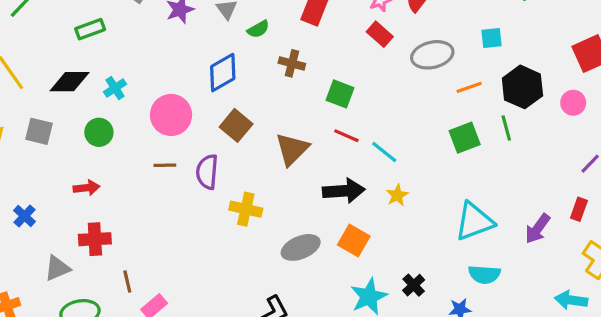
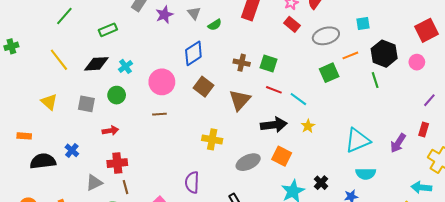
brown cross: (292, 63) -> (242, 63), moved
gray square: (39, 131) -> (86, 104), moved
green square: (465, 138) -> (329, 73), moved
purple semicircle: (207, 172) -> (192, 182), moved
brown line: (127, 282) -> (126, 187), moved

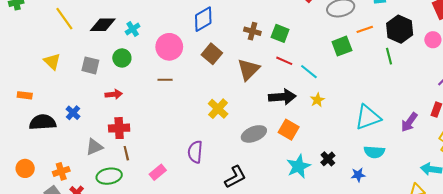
yellow cross: (212, 139) -> (218, 109), turned 30

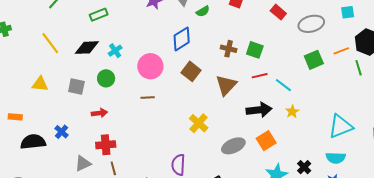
orange line: (365, 29) -> (341, 51), moved
yellow triangle: (52, 61) -> (40, 84), turned -36
red line: (284, 61) -> (260, 76), turned -35
orange square: (289, 130) -> (266, 141), turned 30
cyan semicircle: (374, 152) -> (336, 158), moved

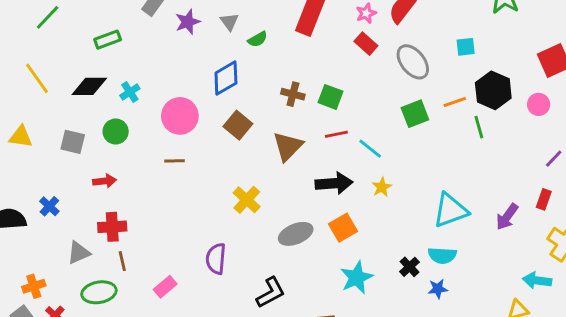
gray ellipse: (311, 24) -> (413, 62), turned 65
black cross: (304, 167) -> (409, 267), moved

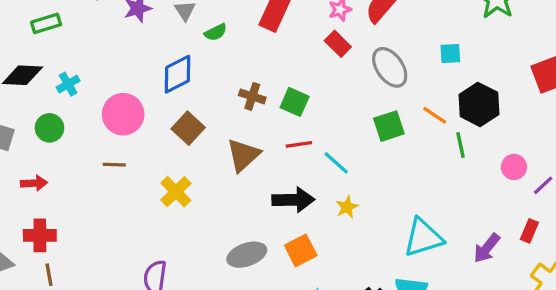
orange line: (455, 102) -> (435, 115), turned 50
pink circle: (539, 104) -> (514, 167), moved
yellow cross: (247, 200) -> (176, 192), moved

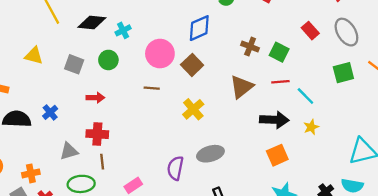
red rectangle: (338, 44) -> (310, 31), moved
brown square: (188, 128) -> (192, 65), moved
gray ellipse: (247, 255) -> (210, 154), moved

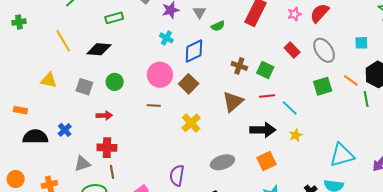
cyan cross: (123, 30) -> (166, 38), moved, turned -32
gray ellipse: (210, 154) -> (222, 162), moved

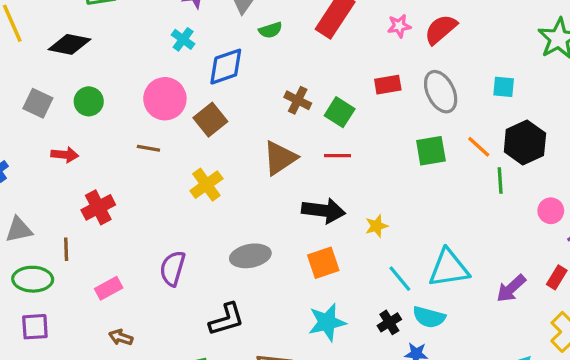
red rectangle: (292, 50) -> (388, 85), turned -63
cyan line: (290, 108) -> (400, 279), moved
red cross: (107, 148) -> (98, 207), moved, turned -36

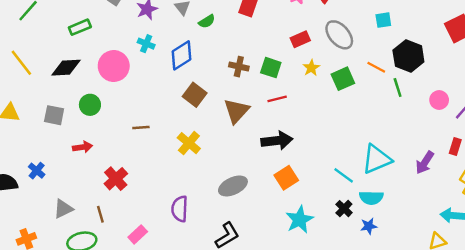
pink circle: (165, 99) -> (114, 66), moved
brown square: (210, 120) -> (195, 95), moved
yellow star: (376, 226) -> (311, 68), moved

